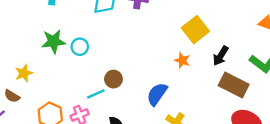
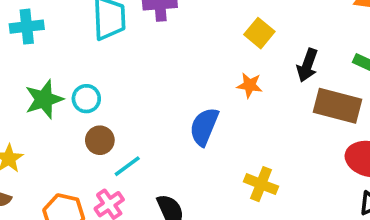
yellow square: (195, 30) -> (259, 33), size x0.7
brown circle: (113, 79) -> (100, 140), moved
blue semicircle: (157, 94) -> (204, 127), moved

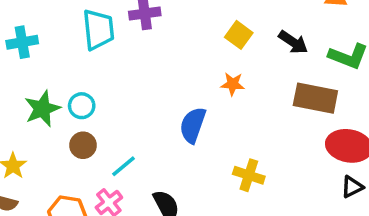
black arrow: (307, 65) -> (293, 42), moved, turned -72
brown circle: (100, 140) -> (83, 145), moved

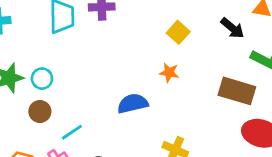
black arrow: (293, 42) -> (232, 28), moved
blue semicircle: (193, 125) -> (133, 104), turned 52

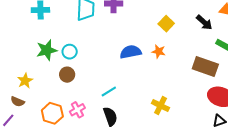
blue semicircle: (133, 104) -> (131, 52), moved
cyan line: (72, 132) -> (109, 91), moved

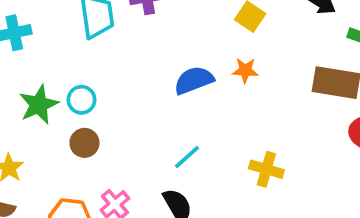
cyan line: (109, 91) -> (187, 157), moved

